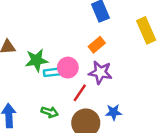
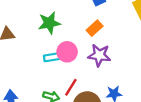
green star: (37, 60) -> (49, 23), moved
red line: (80, 93) -> (71, 87), moved

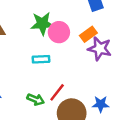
pink circle: (67, 52) -> (59, 32), moved
purple star: (99, 55) -> (100, 49), moved

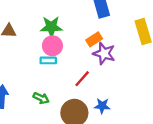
pink circle: (59, 32) -> (52, 46), moved
red line: (57, 92) -> (82, 79), moved

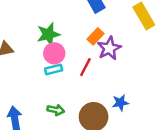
purple star: (104, 53) -> (109, 48), turned -30
red line: (82, 79) -> (85, 67), moved

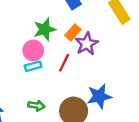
green star: (48, 34) -> (45, 29), moved
blue star: (120, 103) -> (99, 96), size x1.5

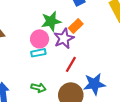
purple star: (87, 44) -> (64, 38), moved
red line: (64, 63) -> (71, 64), moved

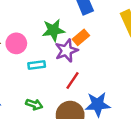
pink circle: (40, 39) -> (16, 43), moved

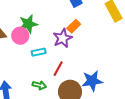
green star: (53, 30) -> (28, 24), moved
red line: (73, 80) -> (58, 69), moved

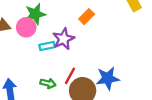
purple star: (63, 38) -> (63, 39), moved
red line: (58, 69) -> (70, 76), moved

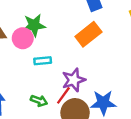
orange rectangle: (87, 17) -> (88, 34), size x1.5
purple star: (63, 39) -> (74, 80), moved

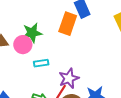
orange rectangle: (88, 34) -> (68, 24), moved, turned -30

